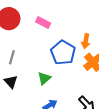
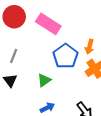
pink rectangle: (43, 22) -> (48, 24), size x1.6

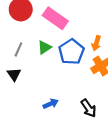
green triangle: (44, 80) -> (44, 47), moved

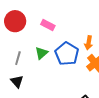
pink rectangle: (55, 18) -> (48, 25), size x0.6

